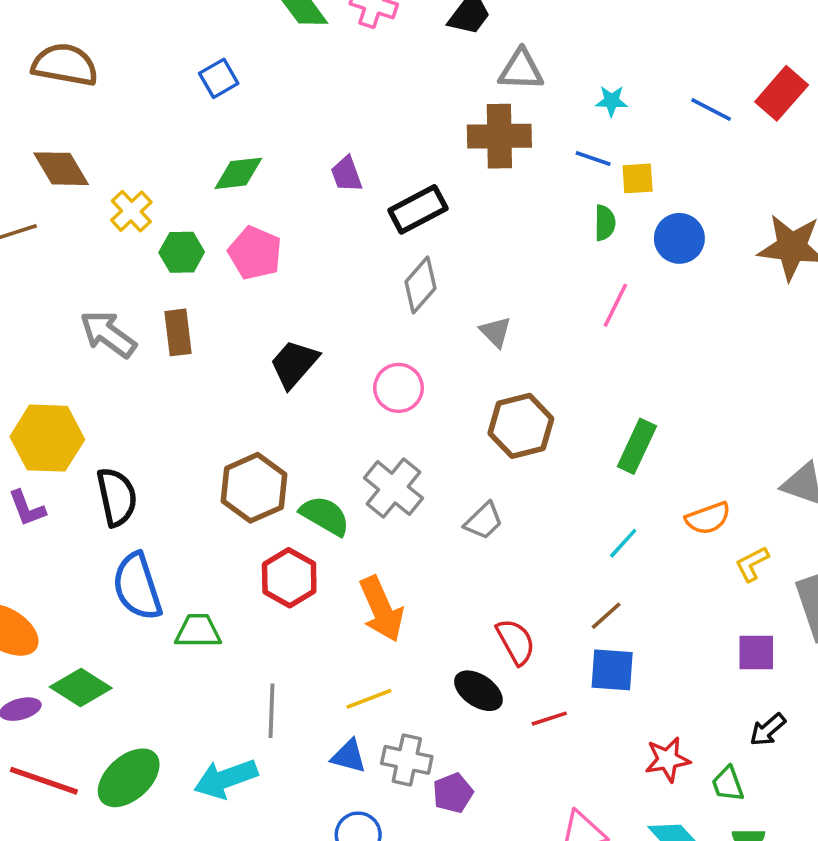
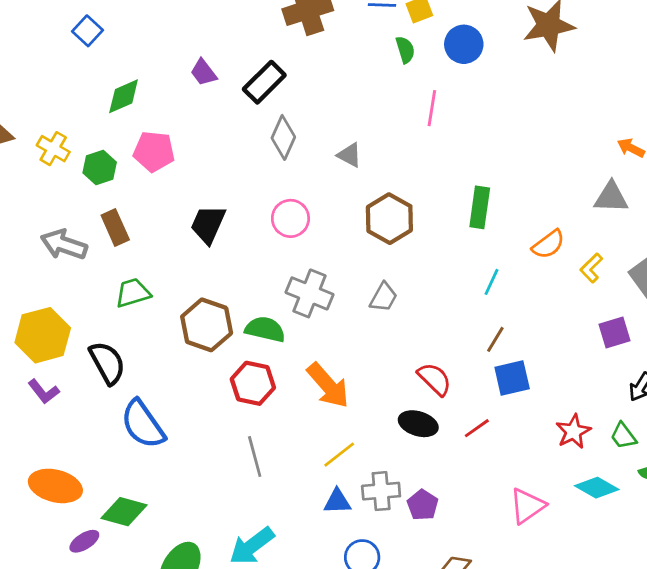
green trapezoid: (198, 631) -> (133, 293), moved
gray line: (272, 711) -> (255, 457), moved

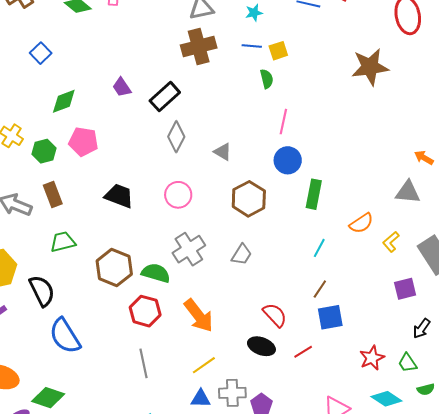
blue circle: (464, 44) -> (288, 160), moved
black trapezoid: (208, 224) -> (119, 196), turned 84
gray cross: (309, 293) -> (189, 249), turned 32

